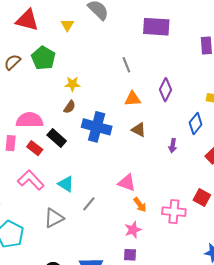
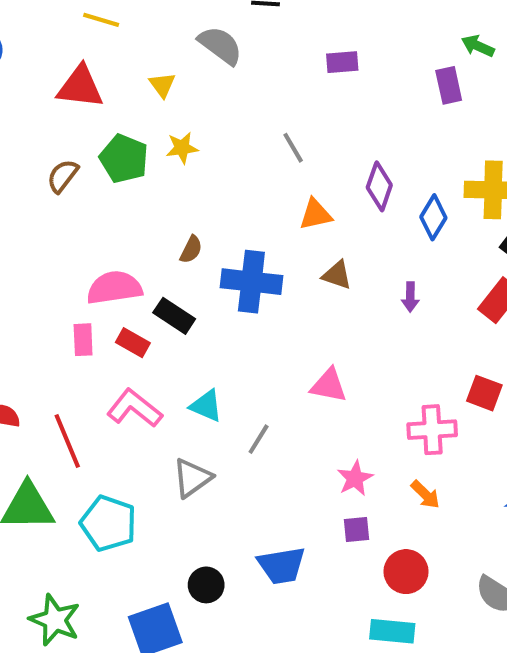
purple rectangle: (156, 27) -> (342, 62), size x0.6
yellow star: (72, 84) -> (182, 148), moved
blue diamond: (196, 124) -> (433, 217), moved
orange arrow: (140, 205) -> (425, 495), moved

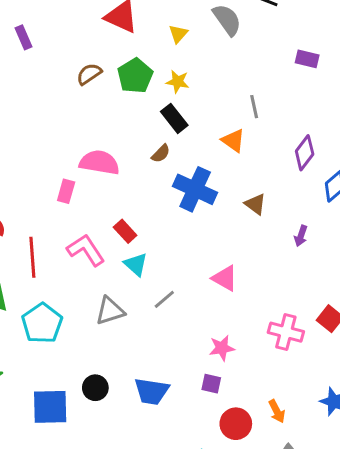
orange triangle: (316, 214) -> (233, 141), moved, turned 30
black rectangle: (174, 316) -> (174, 118), moved
red rectangle: (133, 343) -> (125, 231), moved
orange arrow: (425, 495) -> (277, 411), moved

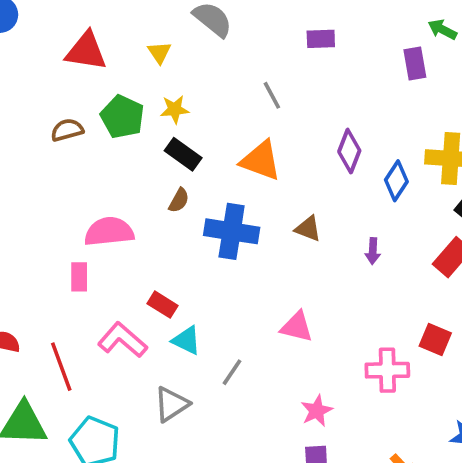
brown semicircle: (89, 74) -> (67, 130), turned 35
gray line: (254, 107) -> (272, 95), moved
orange triangle: (233, 141) -> (261, 161), size x1.4

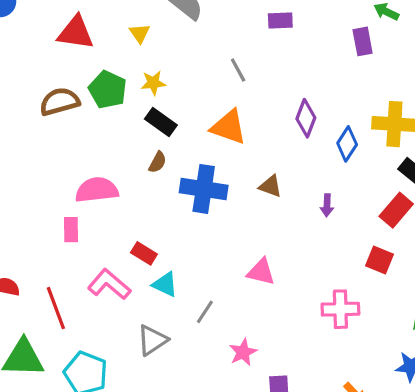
brown semicircle: (67, 130) -> (60, 102), size x1.4
red square: (435, 339) -> (380, 260), moved
pink star: (317, 411) -> (243, 352), moved

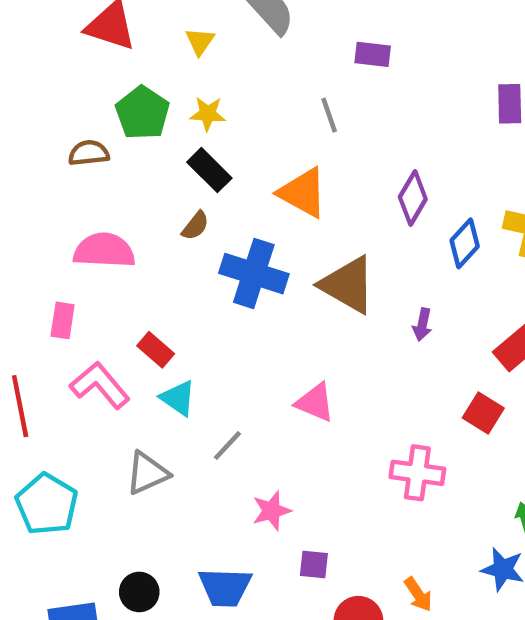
purple rectangle: (280, 20) -> (373, 54), moved
brown semicircle: (60, 102) -> (89, 153), moved, size x0.7
brown triangle: (270, 186) -> (348, 285), size x1.8
pink rectangle: (71, 230) -> (63, 320), moved

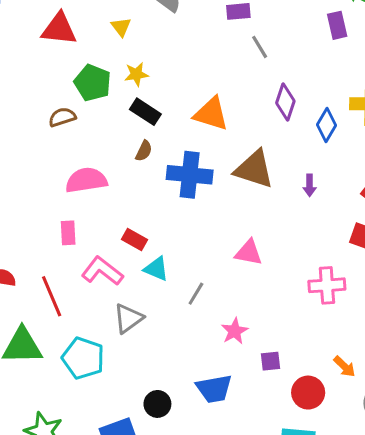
gray line: (329, 115) -> (260, 47), moved
gray triangle: (147, 473) -> (128, 318), moved

